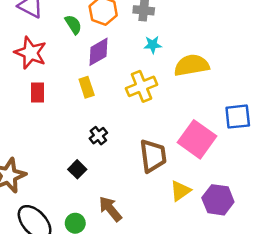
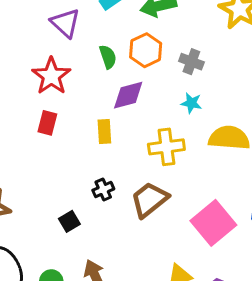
brown trapezoid: (153, 156) -> (149, 200), moved, turned -136

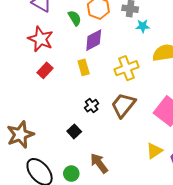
cyan star: (191, 103) -> (143, 26), moved
red rectangle: (47, 123) -> (45, 70), turned 42

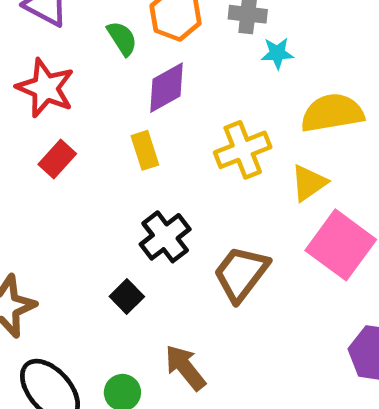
brown trapezoid: (123, 105) -> (241, 273), moved
black cross: (92, 106) -> (165, 237), size x1.5
yellow triangle: (154, 151) -> (309, 183), moved

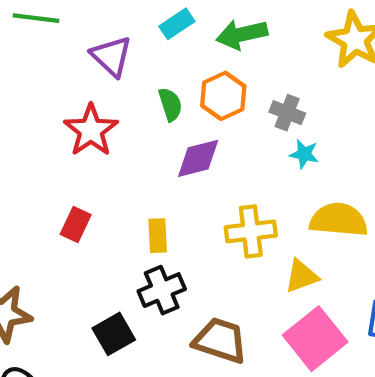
yellow rectangle: (145, 150) -> (158, 236), moved
red rectangle: (57, 159) -> (76, 225), moved, turned -32
brown trapezoid: (241, 273) -> (220, 340), turned 56
black square: (127, 297) -> (114, 334), size x1.4

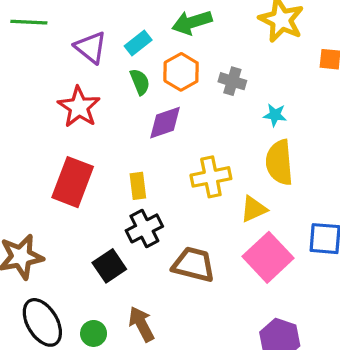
cyan rectangle: (177, 24) -> (138, 43), moved
cyan star: (304, 154) -> (275, 115), moved
yellow semicircle: (339, 220) -> (279, 162), turned -96
red rectangle: (76, 225) -> (73, 182), size x1.8

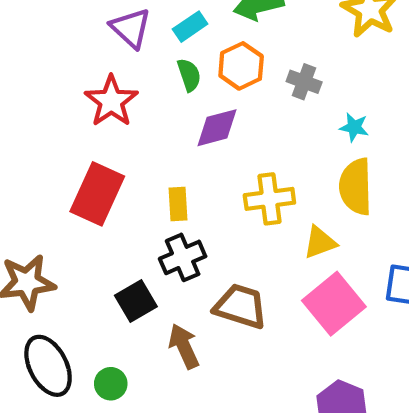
brown arrow: (141, 324) -> (184, 346), moved

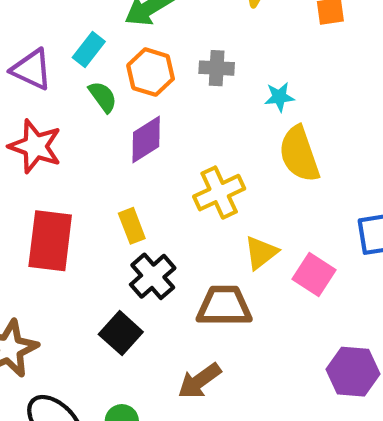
yellow triangle: (320, 242) -> (261, 253), moved
pink square: (334, 304) -> (314, 274), size x0.7
brown arrow: (184, 346) -> (199, 381), moved, turned -84

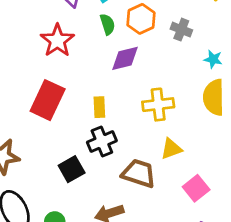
pink square: (314, 274) -> (196, 188), moved

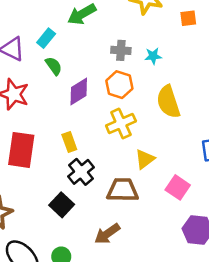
orange hexagon: (141, 19) -> (119, 85), moved
cyan star: (213, 59) -> (153, 56), moved

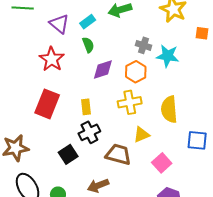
cyan star: (153, 56) -> (168, 56), size x1.6
yellow semicircle: (168, 102) -> (169, 109), moved

